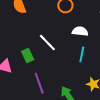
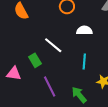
cyan line: (82, 54) -> (84, 61), moved

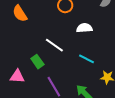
cyan line: (84, 61) -> (87, 59), turned -63

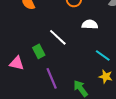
cyan line: (87, 59) -> (103, 56), moved

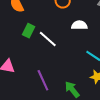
green rectangle: (39, 51) -> (29, 31), moved, turned 56

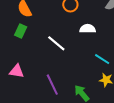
green rectangle: (29, 31) -> (21, 31), moved

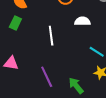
white line: (56, 43) -> (51, 36), turned 42

